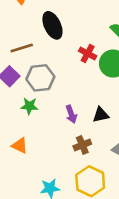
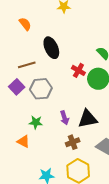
green star: (29, 106) -> (36, 122), moved
black triangle: (101, 115) -> (88, 119), size x1.5

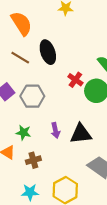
orange semicircle: (25, 24) -> (21, 23), size x1.6
brown line: (27, 65) -> (20, 58), moved, turned 42
brown cross: (73, 142) -> (33, 160), moved

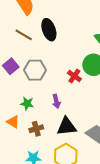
red cross: (75, 80) -> (74, 76), moved
black triangle: (81, 134) -> (67, 127), moved

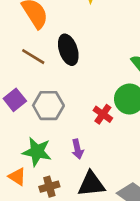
green star: (27, 104) -> (37, 152), size x1.5

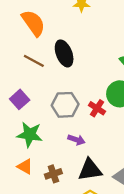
gray hexagon: (48, 106) -> (65, 105), moved
purple arrow: (78, 149) -> (76, 140), turned -56
green star: (37, 152) -> (30, 135), moved

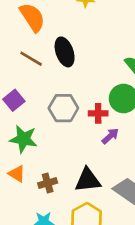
red cross: (97, 108) -> (98, 113), turned -35
purple arrow: (76, 140) -> (110, 136), moved, turned -63

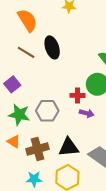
gray hexagon: (63, 108) -> (47, 111), moved
purple arrow: (110, 136) -> (87, 113), turned 56
brown cross: (48, 183) -> (38, 149), size x1.5

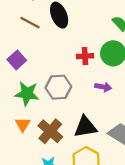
red cross: (78, 95) -> (85, 56), moved
orange triangle: (14, 142) -> (23, 124), turned 32
brown cross: (38, 149) -> (50, 131), turned -30

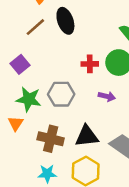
brown line: (30, 23) -> (35, 27), turned -72
orange triangle: (23, 124) -> (16, 123), moved
brown cross: (50, 131) -> (51, 139), turned -30

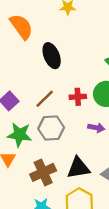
brown line: (35, 27) -> (45, 99), moved
brown cross: (51, 139) -> (43, 172), turned -35

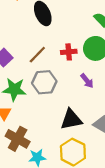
purple arrow: (96, 128) -> (87, 81), turned 42
brown cross: (43, 172) -> (18, 139), moved, turned -35

